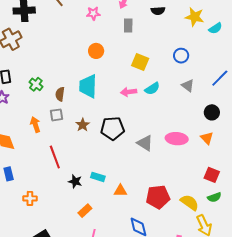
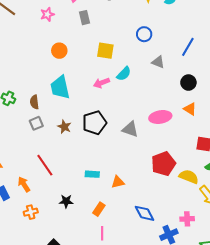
orange arrow: (35, 125) -> (24, 184), moved
black star: (75, 181) -> (66, 201), moved
red pentagon: (158, 197) -> (163, 164), moved
orange rectangle: (85, 211) -> (99, 209), moved

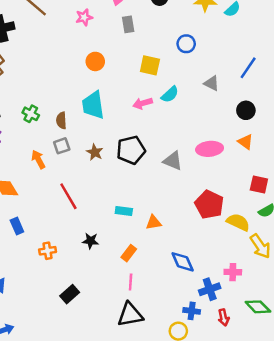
blue circle: (144, 34) -> (186, 44), moved
red pentagon: (163, 164) -> (209, 205), turned -30
orange arrow: (24, 184) -> (38, 159), moved

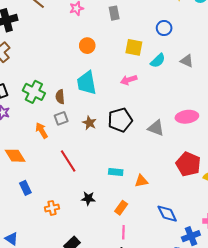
cyan semicircle: (170, 94) -> (158, 61), moved
green cross: (31, 114) -> (34, 92), size x1.5

